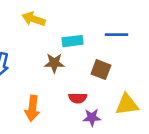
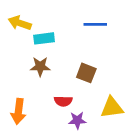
blue line: (116, 35) -> (95, 24), moved
cyan rectangle: (72, 41) -> (44, 38), moved

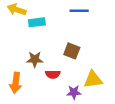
brown star: (40, 67) -> (35, 59), moved
purple star: (77, 120) -> (74, 92), moved

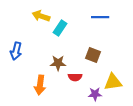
cyan rectangle: (37, 22) -> (60, 28), turned -49

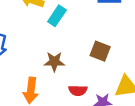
red semicircle: (75, 77) -> (78, 90), moved

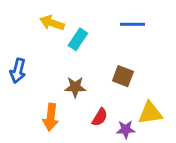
red semicircle: (78, 90) -> (100, 117), turned -60

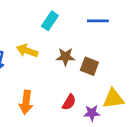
yellow arrow: (52, 23) -> (27, 51), moved
cyan rectangle: (78, 39) -> (50, 21), moved
brown star: (75, 87) -> (65, 57), moved

